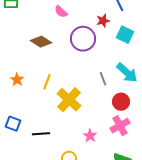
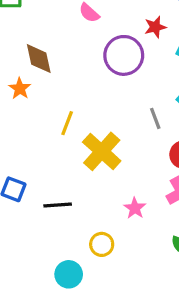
brown diamond: (41, 42) -> (39, 59), moved, turned 45
orange star: (17, 80) -> (20, 88), moved

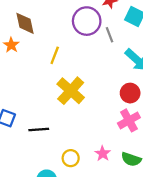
gray line: (155, 118) -> (110, 35), moved
yellow line: (67, 123) -> (55, 55), moved
pink star: (135, 208) -> (103, 154), moved

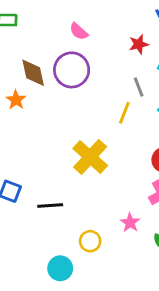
purple circle: (87, 21) -> (72, 70), moved
yellow line: (55, 55) -> (124, 113), moved
pink star: (103, 154) -> (130, 223), moved

